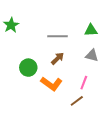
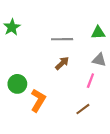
green circle: (28, 68) -> (17, 84), moved
pink line: (84, 83) -> (90, 81), moved
orange L-shape: (52, 84) -> (38, 100), moved, turned -95

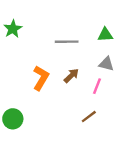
brown arrow: (62, 63) -> (71, 76), moved
green circle: (17, 84) -> (13, 119), moved
orange L-shape: (38, 100) -> (41, 78), moved

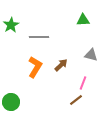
green triangle: (105, 35) -> (83, 20), moved
gray line: (67, 42) -> (39, 37), moved
pink line: (97, 86) -> (83, 83), moved

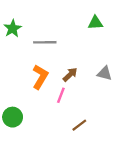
gray triangle: (91, 55) -> (105, 73), moved
pink line: (83, 83) -> (61, 95), moved
brown line: (76, 100) -> (79, 125), moved

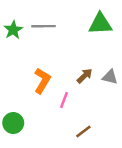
green triangle: (95, 23) -> (100, 24), size x1.5
gray line: (45, 42) -> (43, 26), moved
brown arrow: (70, 75) -> (85, 76), moved

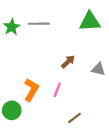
brown arrow: (85, 76) -> (68, 62), moved
orange L-shape: (42, 81) -> (31, 90), moved

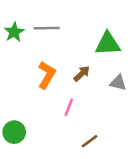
green triangle: (90, 22) -> (108, 44), moved
orange L-shape: (31, 90) -> (47, 75), moved

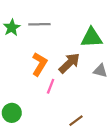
brown arrow: (82, 74) -> (69, 63), size x1.5
pink line: (69, 107) -> (51, 86), moved

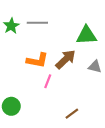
orange L-shape: (39, 64) -> (37, 60), turned 70

